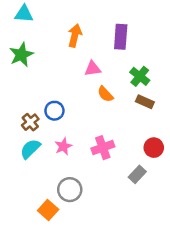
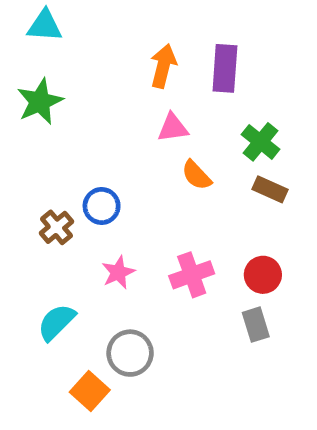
orange arrow: (75, 36) -> (163, 66), moved
red circle: (154, 148) -> (263, 275), moved
cyan semicircle: (30, 149) -> (56, 322), moved
gray rectangle: (137, 174) -> (256, 325), turned -60

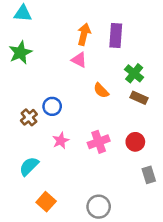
pink triangle: (173, 128) -> (79, 60), moved, turned 35
gray rectangle: (256, 325) -> (149, 175), moved
gray circle: (130, 353) -> (99, 207), moved

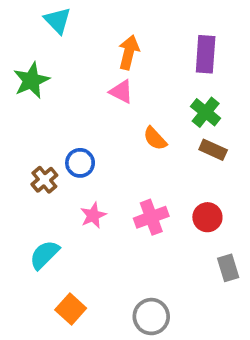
cyan triangle: (23, 13) -> (58, 20), moved, turned 42
purple rectangle: (116, 35) -> (206, 54), moved

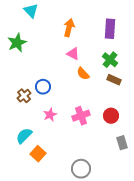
pink triangle: (121, 92) -> (73, 54), moved
orange square: (71, 309) -> (38, 154), moved

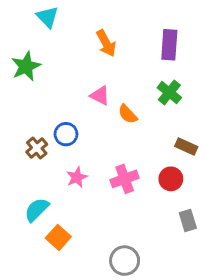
orange arrow: (69, 28) -> (106, 43), turned 138
pink triangle: (73, 54) -> (100, 96), moved
brown rectangle: (114, 80) -> (186, 146), moved

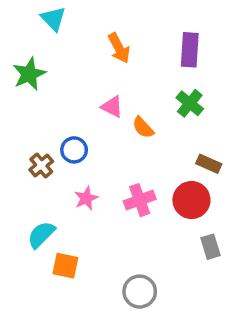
red circle: (171, 179) -> (191, 200), size x1.4
orange square: (58, 237) -> (65, 266), turned -30

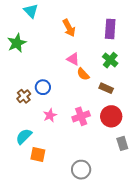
pink triangle: (112, 107) -> (73, 59), moved
brown rectangle: (209, 164) -> (106, 88), moved

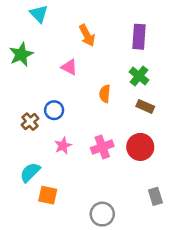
pink triangle: (73, 59) -> (69, 67), moved
orange semicircle: (83, 74) -> (105, 94), turned 48
brown rectangle: (106, 88) -> (145, 106), moved
gray rectangle: (122, 143) -> (155, 196), moved

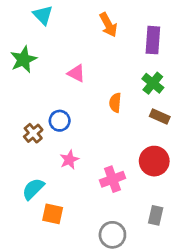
orange arrow: (87, 35) -> (108, 25), moved
pink cross: (102, 147) -> (112, 179), moved
gray rectangle: (155, 196) -> (156, 215), moved, turned 30

